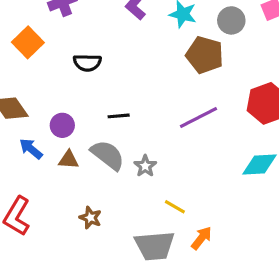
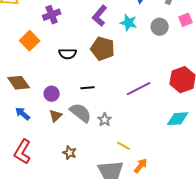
brown pentagon: (205, 55) -> (103, 49), moved
blue arrow: (31, 149) -> (23, 114), moved
brown triangle: (69, 160) -> (56, 116), turned -48

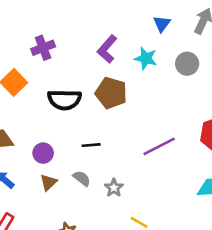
black semicircle: (68, 54) -> (64, 100), size x1.4
gray semicircle: (81, 113) -> (82, 178), size x0.6

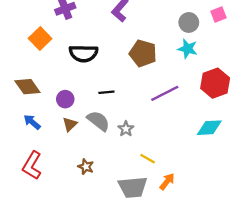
cyan star: (146, 58) -> (188, 49), moved
brown pentagon: (111, 93) -> (143, 53), moved
gray semicircle: (82, 178) -> (98, 121), size x1.5

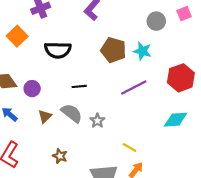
cyan star: (188, 49) -> (142, 51), moved
purple circle: (65, 99) -> (32, 89), moved
yellow line: (148, 159) -> (130, 147), moved

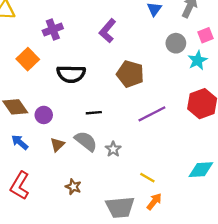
cyan star: (142, 51) -> (197, 60), moved, turned 30
cyan diamond: (176, 120) -> (201, 170), moved

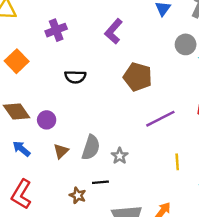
orange square: (28, 59) -> (17, 61), moved
black semicircle: (71, 74) -> (75, 77), size x0.7
black line: (94, 113) -> (100, 182), moved
gray semicircle: (86, 141) -> (91, 147), turned 70
yellow line: (147, 178) -> (177, 162), moved, turned 56

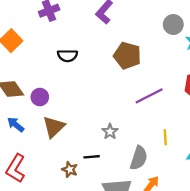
gray semicircle: (91, 147) -> (139, 158), moved
brown triangle: (61, 151) -> (54, 127), size x1.5

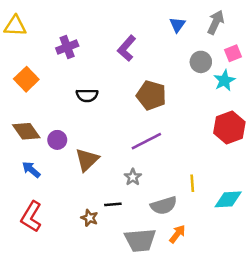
purple line: (149, 96) -> (146, 141), moved
brown triangle: (54, 127) -> (87, 160), moved
gray semicircle: (139, 158) -> (164, 206), turned 55

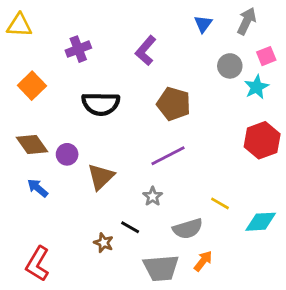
black semicircle: (87, 95) -> (101, 104), size x1.5
yellow line: (192, 183) -> (220, 203), turned -56
black line: (113, 204) -> (130, 227), turned 35
red L-shape: (31, 217) -> (38, 264), moved

